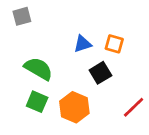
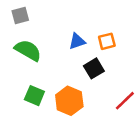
orange square: (114, 44) -> (107, 41), turned -30
green semicircle: (38, 69) -> (28, 50), moved

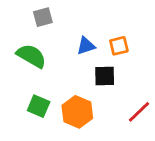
gray square: (20, 15) -> (43, 17), moved
black square: (94, 68) -> (105, 76), turned 30

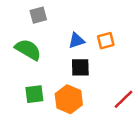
black square: (105, 76) -> (80, 67), moved
green square: (39, 106) -> (34, 94), turned -30

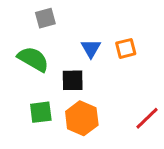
blue triangle: (76, 41) -> (91, 48), turned -42
black square: (80, 67) -> (73, 80), moved

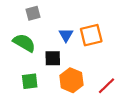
orange square: (126, 48) -> (91, 35), size x1.5
orange hexagon: (82, 118) -> (71, 80), moved

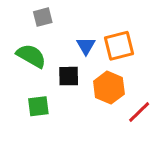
orange hexagon: (71, 80) -> (109, 88), moved

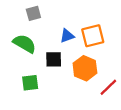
blue triangle: (86, 46) -> (67, 36), turned 40

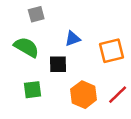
orange square: (93, 36) -> (112, 51), moved
orange hexagon: (85, 68) -> (84, 95), moved

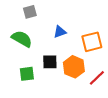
black square: (58, 64) -> (50, 62), moved
orange hexagon: (84, 95) -> (74, 67), moved

